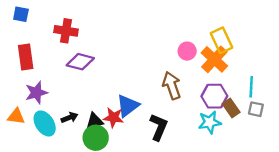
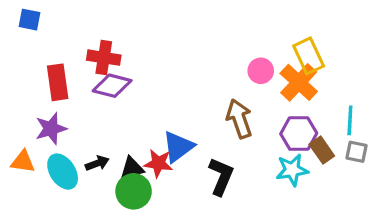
red cross: (66, 31) -> (104, 58), moved
red rectangle: (26, 57) -> (58, 82), moved

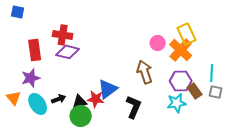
orange triangle: (23, 162) -> (14, 98), turned 42

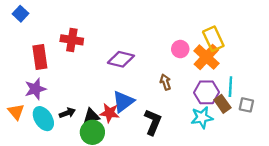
blue square: (18, 12) -> (21, 14), turned 32
purple diamond: (68, 52) -> (121, 59), moved
brown arrow: (145, 72) -> (165, 82), size x0.6
cyan line: (212, 73) -> (230, 87), moved

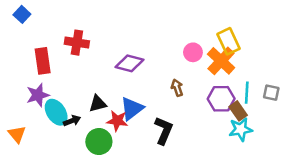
gray square: (246, 105) -> (271, 93), moved
orange triangle: (16, 112) -> (17, 134), moved
black triangle: (91, 116) -> (98, 104), moved
cyan star: (202, 117) -> (241, 129), moved
cyan ellipse: (43, 119) -> (56, 112), moved

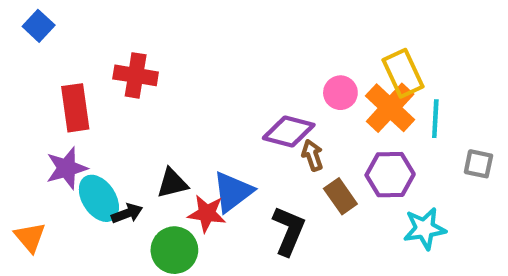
purple diamond: (129, 63) -> (289, 131), moved
cyan line: (247, 93) -> (435, 119), moved
brown rectangle: (238, 111) -> (340, 196), moved

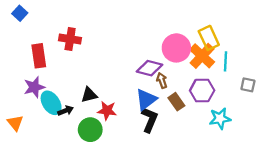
pink circle: (340, 93) -> (176, 48), size x1.6
blue triangle: (233, 192) -> (146, 99), moved

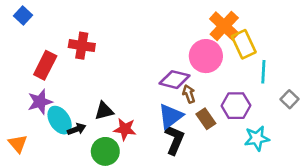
red rectangle: (39, 56) -> (45, 65), turned 35
orange cross: (202, 56) -> (224, 26), moved
gray square: (248, 85) -> (289, 99), turned 32

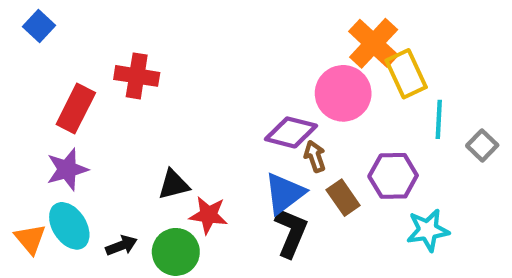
gray square: (289, 99) -> (482, 145), moved
cyan ellipse: (60, 120) -> (69, 226), moved
black arrow: (77, 129) -> (121, 245), moved

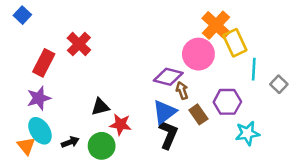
red cross: (137, 76) -> (79, 44), turned 35
orange triangle: (30, 239) -> (26, 146), moved

